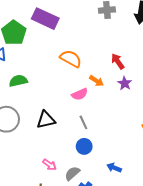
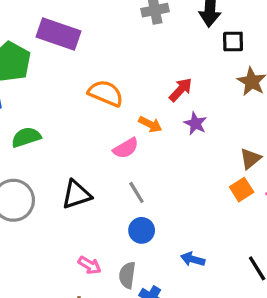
red arrow: (118, 61) -> (181, 90), turned 84
gray semicircle: (72, 173) -> (127, 275), turned -35

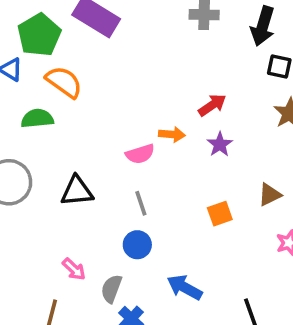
orange semicircle: (106, 93) -> (64, 82), moved
orange arrow: (150, 124) -> (172, 134), turned -35
orange square: (242, 190) -> (220, 214), moved
blue arrow: (193, 259) -> (185, 287), size x1.4

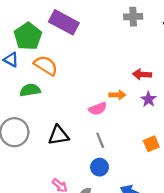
red arrow: (212, 105) -> (142, 74), turned -138

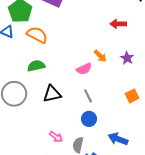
red arrow: (142, 74) -> (118, 24), moved
green semicircle: (30, 90) -> (36, 66), moved
orange arrow: (117, 95) -> (100, 56), turned 48

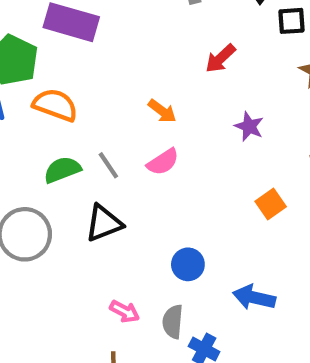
red arrow: (118, 24) -> (220, 58), turned -35
orange arrow: (100, 56) -> (162, 111), moved
gray line: (88, 96) -> (108, 165), moved

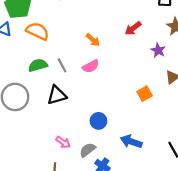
red arrow: (220, 58) -> (133, 28), moved
purple star: (249, 126) -> (158, 50), moved
gray semicircle: (173, 322) -> (88, 150), turned 42

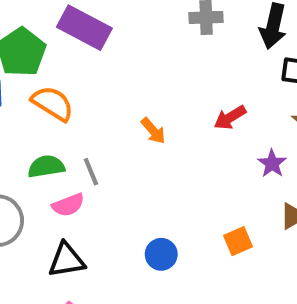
pink semicircle: (91, 66) -> (68, 205), moved
black triangle: (57, 95) -> (66, 260), moved
blue circle: (98, 121) -> (161, 254), moved

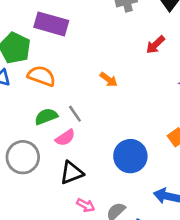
red arrow: (230, 118) -> (155, 45), moved
blue circle: (161, 254) -> (130, 156), size x1.6

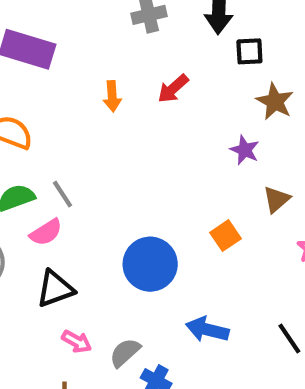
red arrow: (155, 45) -> (173, 89), moved
orange arrow: (109, 79) -> (112, 96), moved, turned 48

